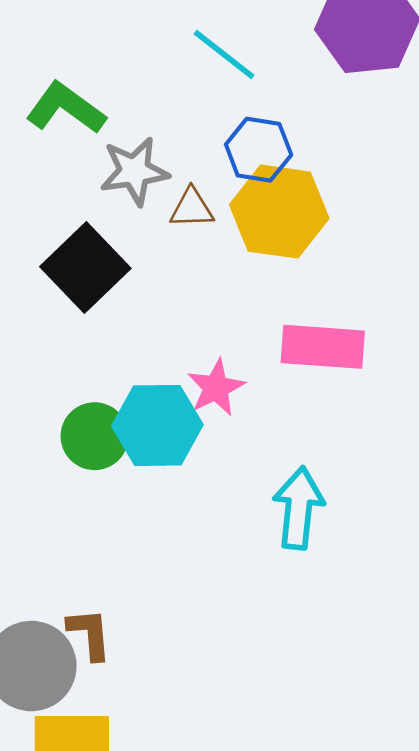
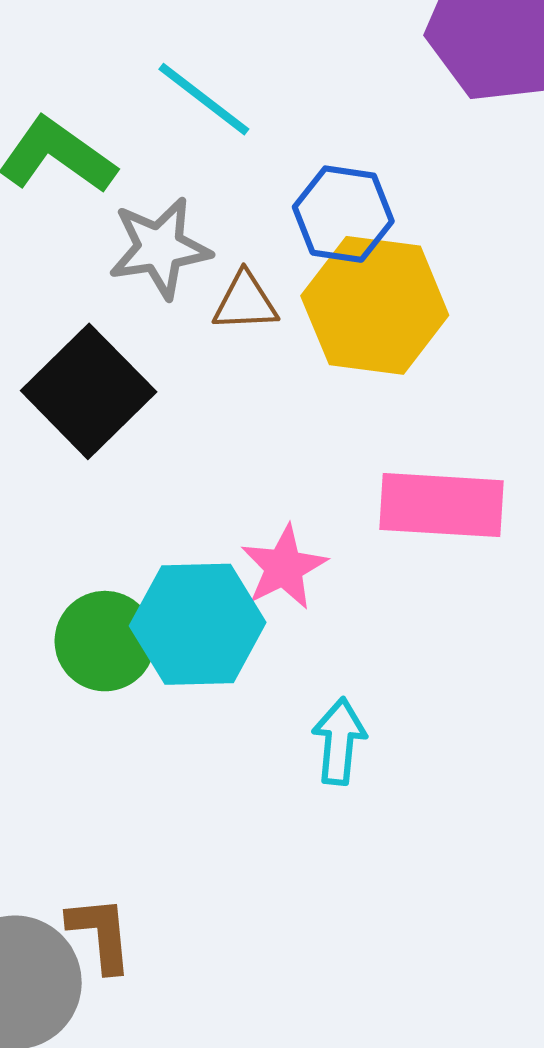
cyan line: (224, 54) -> (204, 99), moved
cyan arrow: (299, 508) -> (339, 741), moved, size x0.7

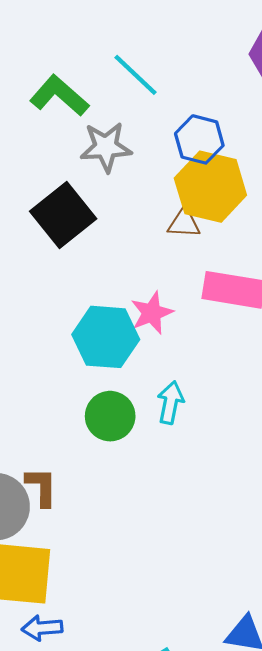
brown triangle: (245, 302) -> (184, 223), moved
green circle: (105, 641) -> (110, 416), moved

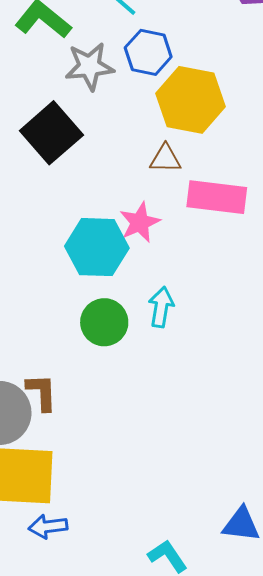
blue hexagon: (199, 139) -> (148, 52), moved
brown triangle: (184, 223) -> (165, 159), moved

